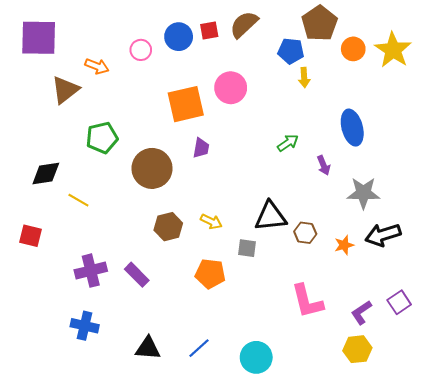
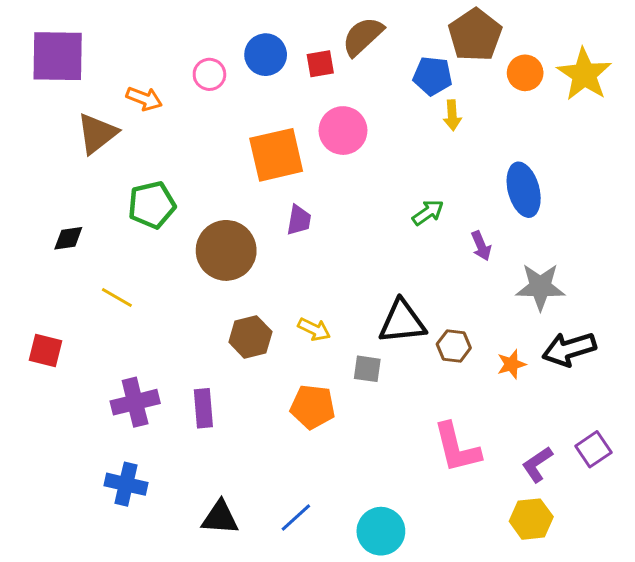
red square: (209, 31) -> (320, 64), moved
black diamond: (46, 174) -> (68, 238), moved, size x0.7
purple rectangle: (137, 275) -> (203, 408), turned 40

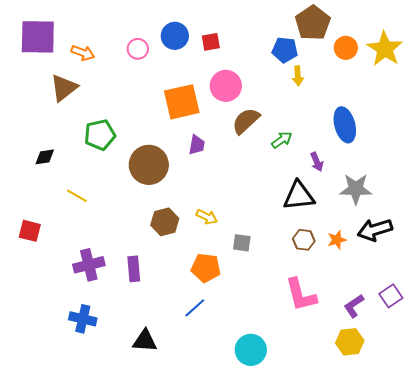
brown semicircle: (363, 36) -> (246, 121), moved
orange arrow: (144, 99) -> (83, 53), moved
black triangle: (402, 322) -> (299, 196), moved
brown hexagon: (454, 346) -> (304, 240), moved
blue line: (296, 518) -> (195, 308), moved

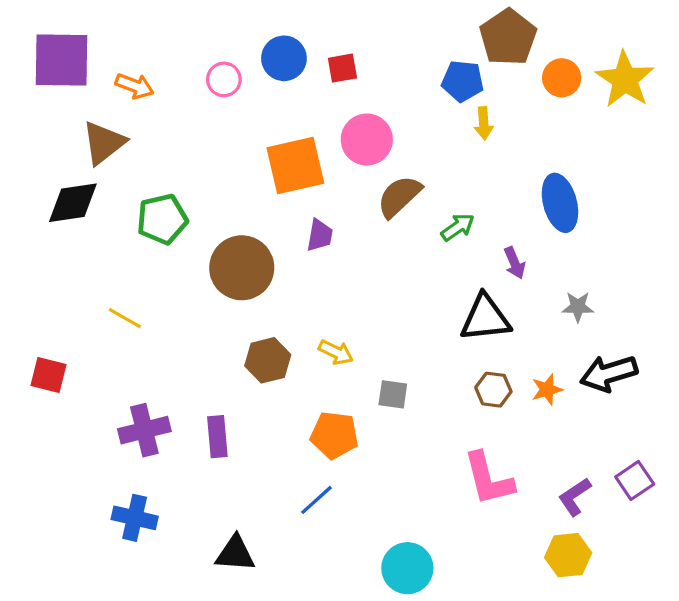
black diamond: (45, 157) -> (73, 203), moved, size x1.6
gray star: (356, 189) -> (578, 307), size x0.6

